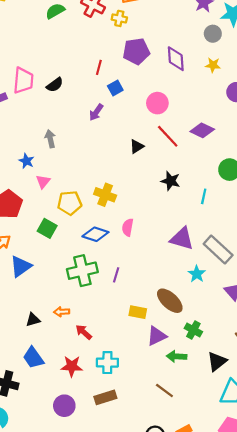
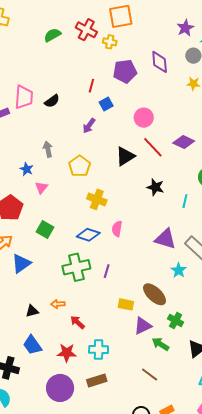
purple diamond: (176, 59) -> (160, 62), moved
black triangle: (137, 146) -> (125, 156), size x1.5
yellow pentagon: (70, 203) -> (80, 166), moved, turned -30
green arrow: (177, 356) -> (160, 344), turned 30
purple circle: (64, 406) -> (60, 388), size x1.4

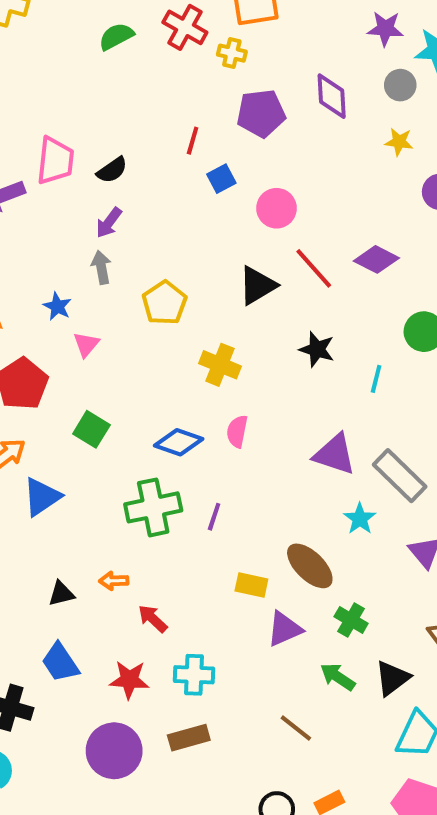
purple star: (185, 28) -> (385, 29), turned 30
pink circle: (144, 118) -> (277, 208), moved
purple arrow: (89, 126) -> (109, 223), moved
yellow cross: (97, 199) -> (220, 365), moved
green arrow: (160, 344) -> (338, 677), moved

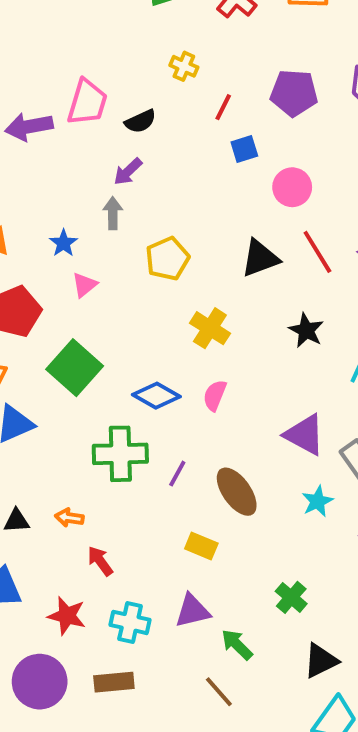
yellow cross: (232, 53) -> (184, 66), moved
green square: (91, 429) -> (75, 368), size x1.5
brown ellipse: (310, 566) -> (237, 492), moved
purple triangle: (284, 629) -> (192, 611), moved
green arrow: (338, 677) -> (237, 645), moved

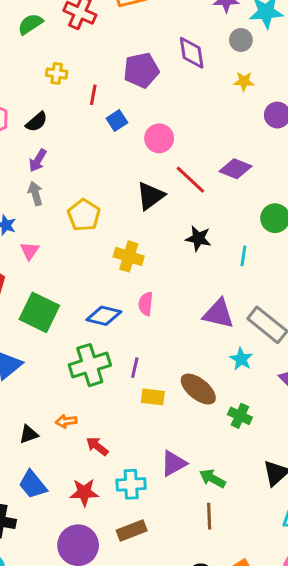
brown ellipse: (237, 492) -> (198, 389), moved
yellow rectangle: (201, 546) -> (153, 397), moved
green cross: (291, 597) -> (240, 416), moved
brown line: (219, 692) -> (209, 516), turned 55

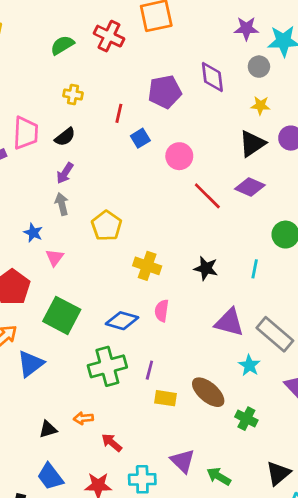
yellow cross: (57, 73) -> (73, 94), moved
black triangle: (150, 196) -> (252, 144), moved
black star: (198, 238) -> (206, 268), moved
purple triangle: (174, 463) -> (183, 461), turned -48

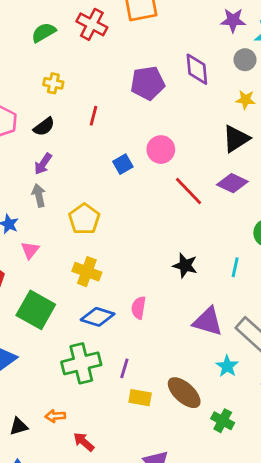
red line: (119, 113) -> (93, 116), moved
blue square: (140, 138) -> (123, 164), moved
yellow cross: (147, 266) -> (87, 272), moved

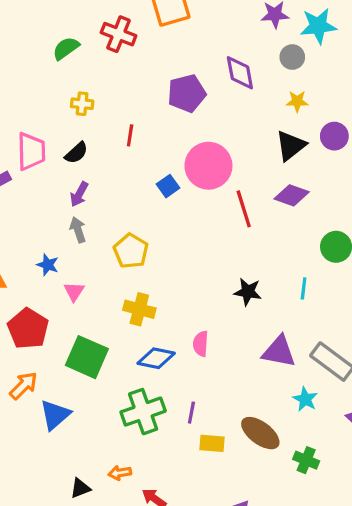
pink circle: (161, 150) -> (208, 166), size x1.5
red line: (189, 191) -> (244, 209), turned 32

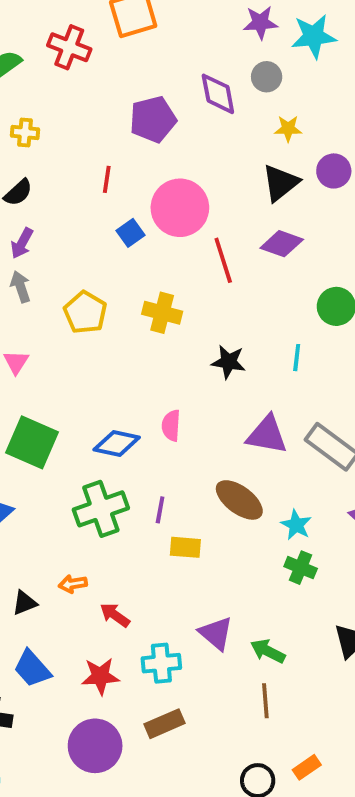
gray circle: (292, 57) -> (267, 77), moved
red line: (130, 135) -> (107, 179), moved
yellow cross: (139, 309) -> (162, 313), moved
cyan star: (305, 399) -> (296, 525), moved
brown ellipse: (260, 433) -> (239, 500), moved

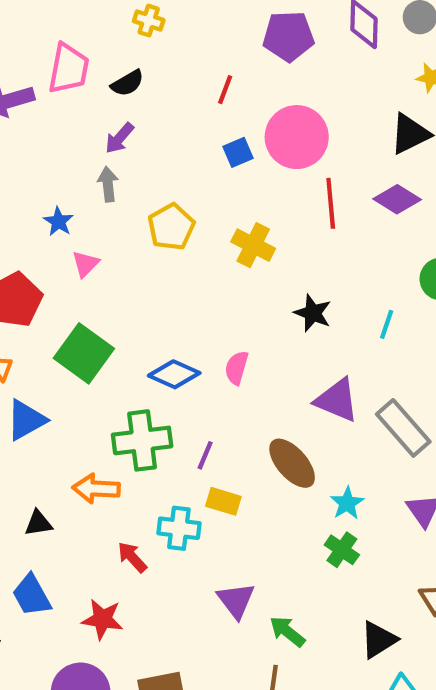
orange arrow: (73, 584) -> (96, 489), moved, size x1.5
cyan cross: (161, 663) -> (179, 528), moved

